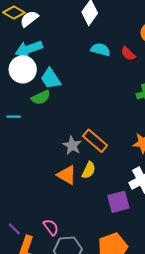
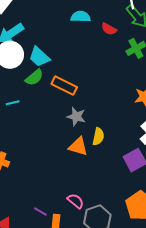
red semicircle: (128, 54) -> (109, 29), moved
orange rectangle: (95, 141) -> (64, 86), moved

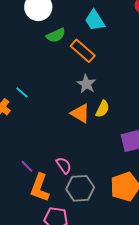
cyan trapezoid: (39, 57) -> (95, 20), moved
cyan line: (13, 103) -> (22, 93), moved, turned 40

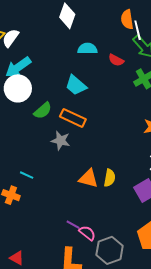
gray star: (86, 84) -> (61, 141), moved
yellow semicircle: (102, 109) -> (110, 178), moved
purple line: (27, 166) -> (73, 225), moved

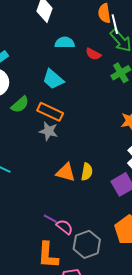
gray star: (61, 141) -> (49, 131), moved

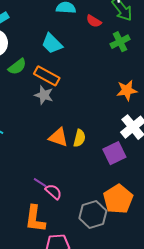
gray hexagon: (87, 244) -> (93, 214), moved

